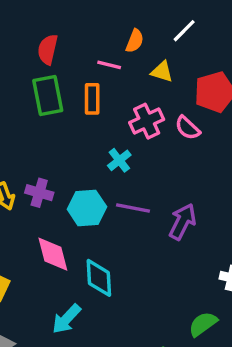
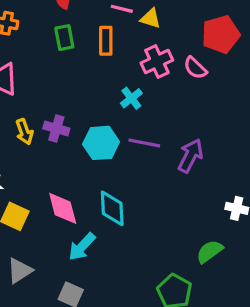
yellow triangle: (162, 72) -> (151, 18), moved
green rectangle: (48, 95) -> (64, 38), size x0.7
pink diamond: (53, 254) -> (63, 208), moved

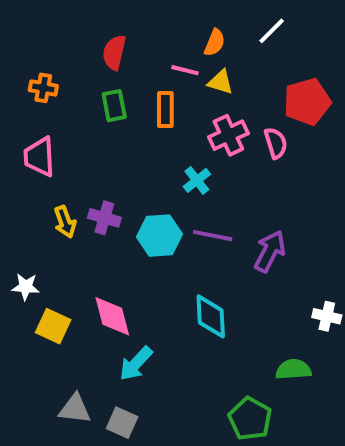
pink semicircle: (195, 68) -> (276, 143), turned -150
cyan diamond: (112, 208) -> (211, 316), moved
green semicircle: (210, 251) -> (293, 369), turned 32
gray triangle: (20, 271) -> (75, 409), moved, turned 40

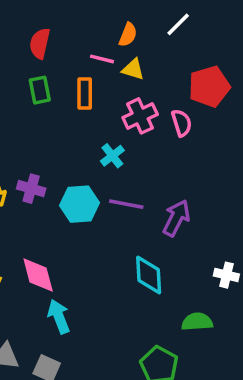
cyan diamond: (211, 316) -> (149, 275), moved
cyan arrow: (136, 364) -> (59, 317), turned 116

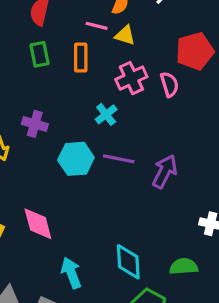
purple cross: (31, 189) -> (35, 124), moved
cyan diamond: (149, 275) -> (128, 262), moved
cyan arrow: (59, 317) -> (71, 273), moved

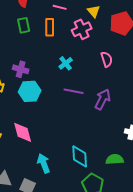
yellow triangle: (125, 35) -> (94, 11), moved, turned 32
pink cross: (131, 78) -> (82, 29), moved
pink semicircle: (169, 84) -> (107, 59), moved
cyan hexagon: (76, 159) -> (30, 91), moved

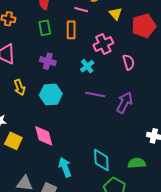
pink cross: (82, 29) -> (103, 44), moved
purple cross: (21, 69) -> (48, 61), moved

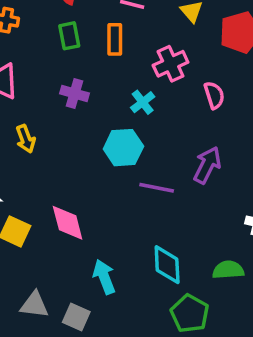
cyan hexagon: (51, 94) -> (123, 148), moved
purple line: (95, 94) -> (157, 188), moved

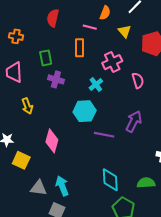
green rectangle: (69, 36) -> (46, 58), moved
pink diamond: (68, 223) -> (52, 141), moved, turned 30
cyan arrow: (104, 277) -> (62, 186), moved
gray triangle: (34, 305) -> (39, 188), moved

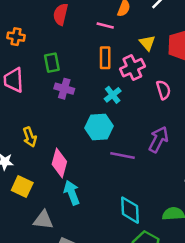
yellow triangle: (125, 31) -> (147, 43), moved
orange rectangle: (79, 48) -> (105, 58), moved
yellow arrow: (27, 106) -> (30, 137), moved
cyan arrow: (62, 186) -> (72, 193), moved

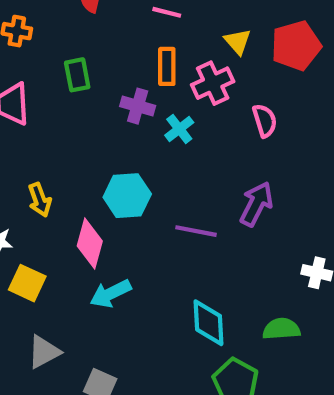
purple cross: (64, 89) -> (138, 106), moved
cyan hexagon: (99, 127) -> (127, 196), moved
cyan arrow: (72, 193) -> (111, 294), turned -95
gray triangle: (43, 220) -> (44, 352), moved, turned -35

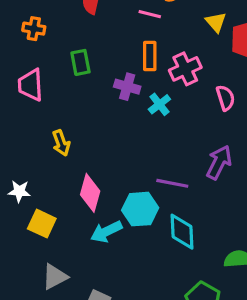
yellow triangle: (238, 41) -> (216, 22), moved
cyan hexagon: (127, 196) -> (140, 209), moved
yellow arrow: (40, 200) -> (61, 143), moved
cyan diamond: (208, 323) -> (182, 232), moved

